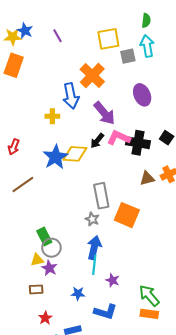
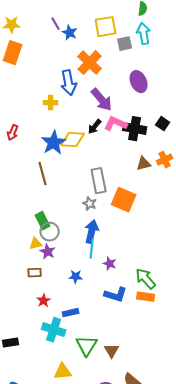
blue star: (25, 31) -> (70, 33), moved
brown line: (23, 185) -> (43, 174), moved, turned -70
blue L-shape: (105, 312) -> (116, 295), moved

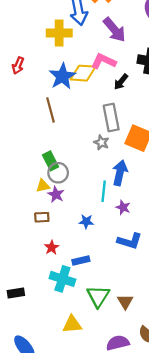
yellow cross: (51, 103) -> (59, 33), size x1.6
pink L-shape: (116, 124) -> (104, 61), moved
black arrow: (95, 127) -> (121, 82), moved
blue arrow: (92, 232) -> (120, 173), moved

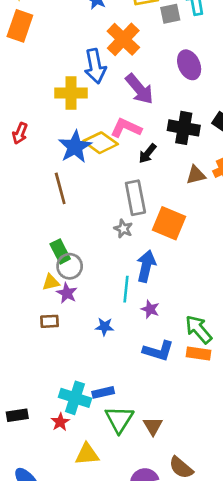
yellow diamond: (83, 73) -> (100, 143), turned 32
red star: (52, 247) -> (60, 422), moved
blue rectangle: (81, 260) -> (103, 392), moved

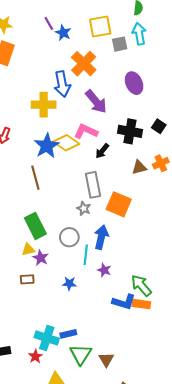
green rectangle: (60, 251) -> (35, 226), size x1.4
gray circle: (70, 266) -> (69, 237), moved
blue L-shape: (158, 351) -> (124, 302), moved

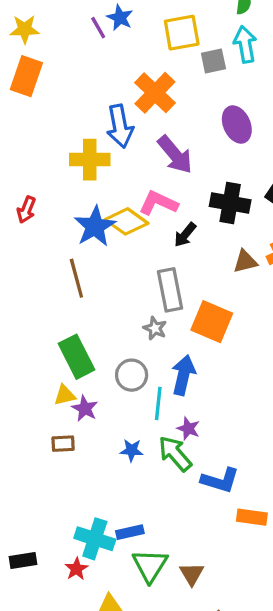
blue star: (63, 33) -> (120, 18), moved
green arrow: (141, 286) -> (175, 454), moved
orange rectangle: (141, 304) -> (252, 517), moved

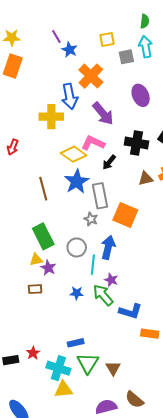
blue star: (120, 18) -> (70, 50), moved
yellow square: (182, 33) -> (107, 40), size x0.7
blue star: (95, 226) -> (77, 182), moved
cyan cross: (95, 539) -> (58, 368), moved
red star: (76, 569) -> (33, 353), moved

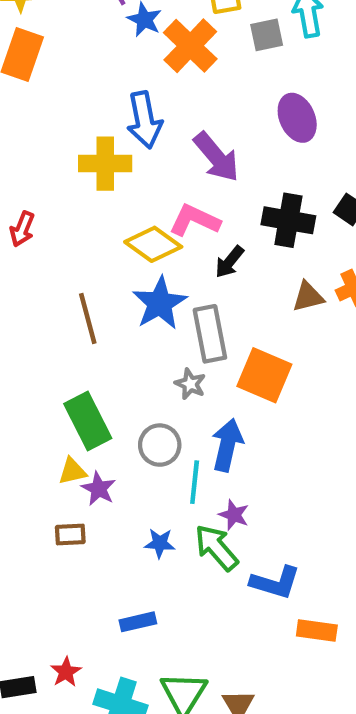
orange cross: (91, 76) -> (190, 46), moved
blue rectangle: (76, 343) -> (138, 622), moved

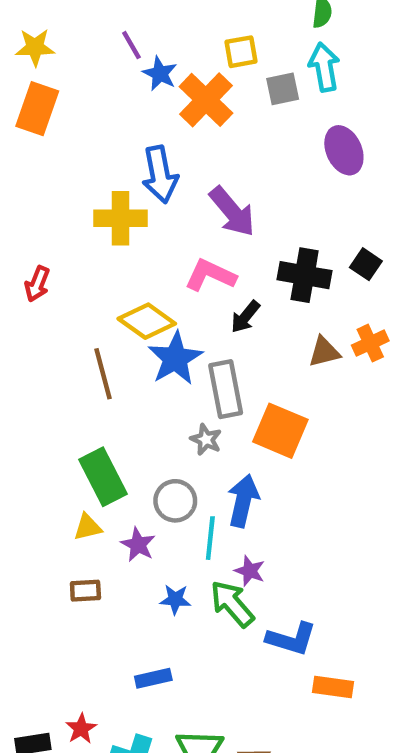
purple ellipse: (297, 118) -> (344, 150), moved
yellow diamond: (153, 244) -> (147, 321), moved
purple star: (99, 489) -> (138, 545), moved

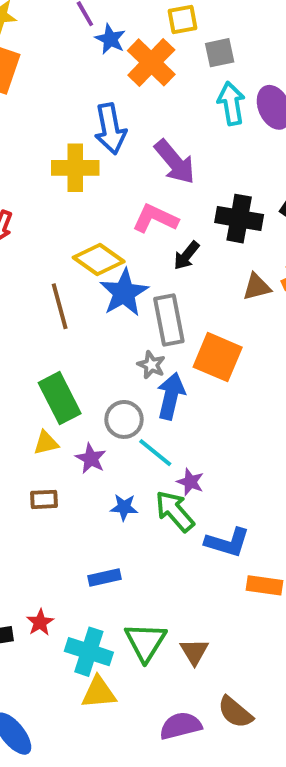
cyan arrow: (324, 67) -> (231, 103), moved
blue arrow: (243, 501) -> (171, 396), moved
cyan line: (210, 538) -> (155, 453), turned -57

